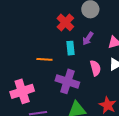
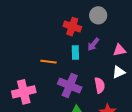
red cross: (65, 22) -> (72, 27), turned -30
pink semicircle: (95, 68) -> (100, 85), moved

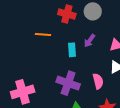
red cross: (72, 27) -> (67, 14), moved
orange line: (48, 62) -> (43, 34), moved

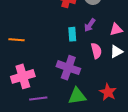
orange line: (43, 34) -> (16, 40), moved
pink semicircle: (98, 81) -> (96, 51), moved

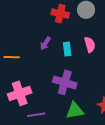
purple arrow: (90, 25) -> (45, 43), moved
pink semicircle: (96, 51) -> (90, 45), moved

